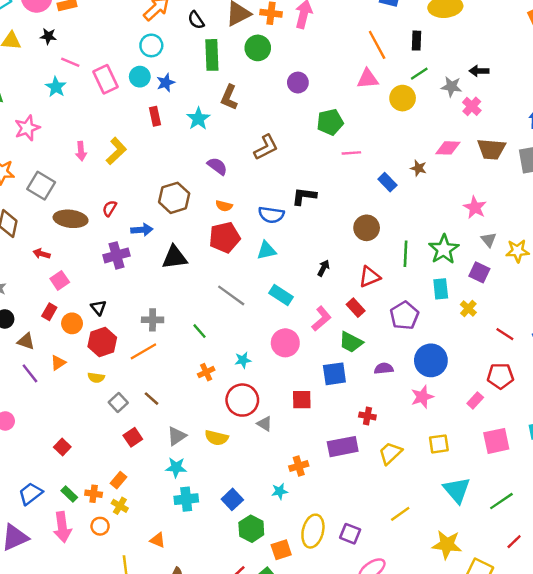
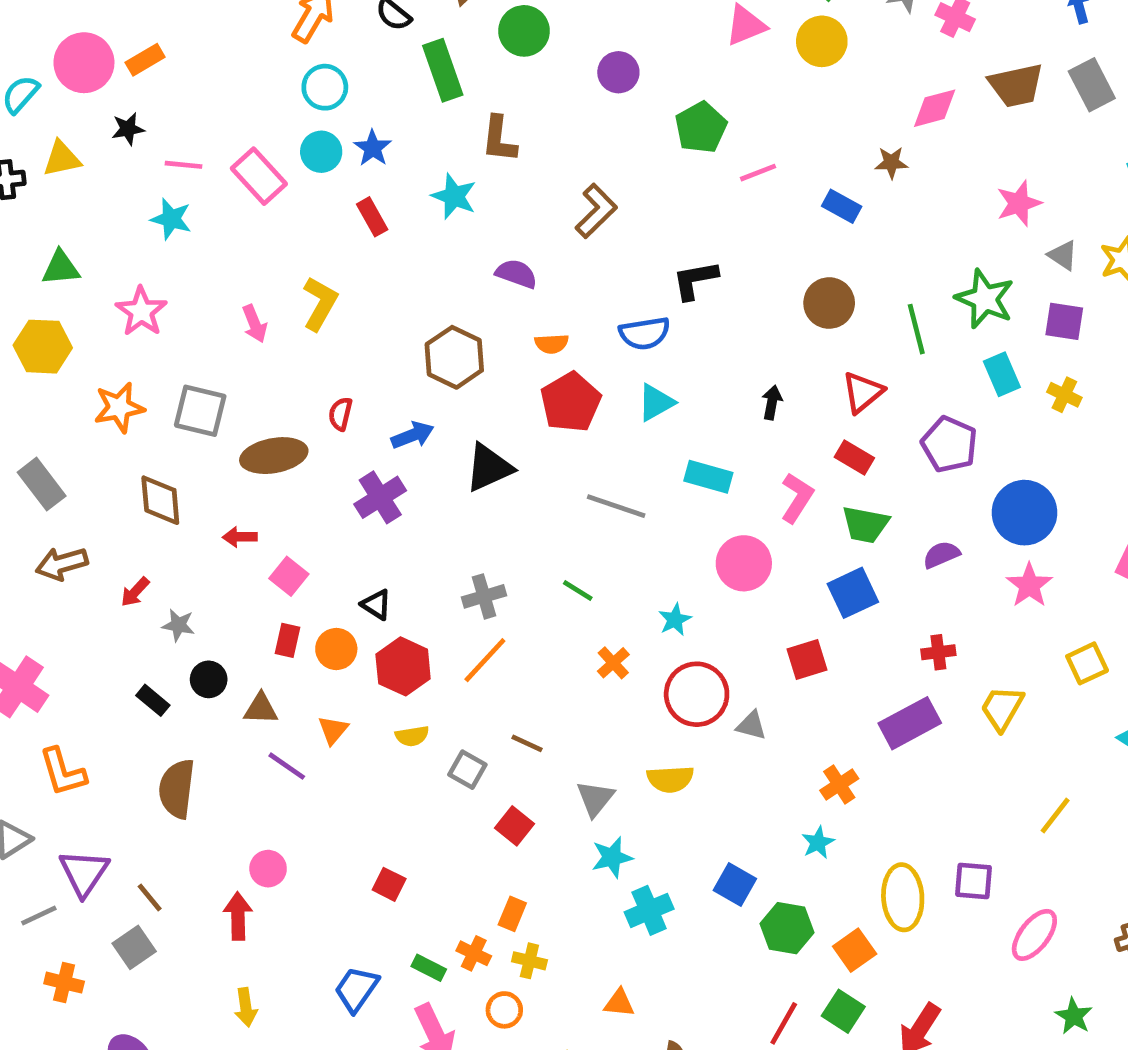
pink star: (475, 207) -> (1019, 203), turned -30
orange cross: (94, 494) -> (474, 953), turned 35

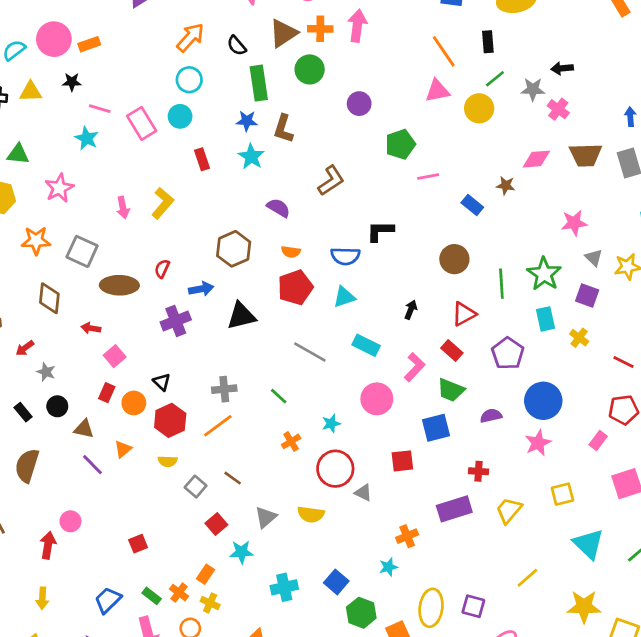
blue star: (373, 148) -> (247, 121), moved, turned 30
cyan star: (612, 857) -> (242, 552), moved
red square: (389, 884) -> (138, 544), turned 30

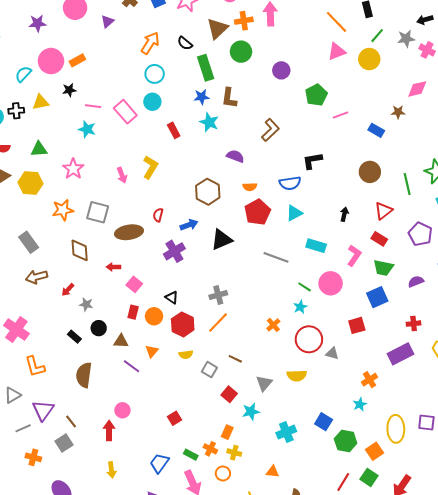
green line: (279, 396) -> (305, 287), moved

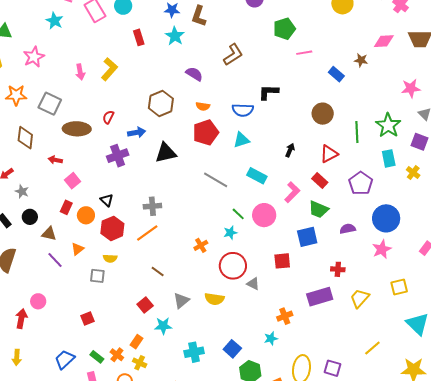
gray square: (209, 370) -> (97, 276), moved, turned -35

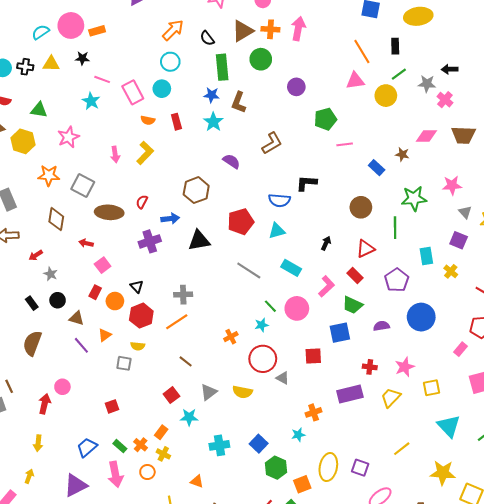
orange semicircle: (203, 106) -> (148, 120), moved
green star: (388, 125) -> (414, 198), moved, turned 30
pink star: (382, 249) -> (405, 367), moved

